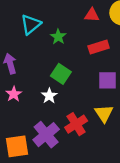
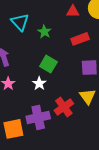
cyan triangle: (31, 24) -> (20, 22), turned -30
purple cross: (46, 135) -> (38, 117), turned 30

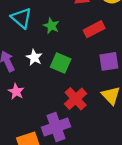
white star: (39, 83) -> (34, 57), moved
red cross: (64, 107) -> (76, 99), moved

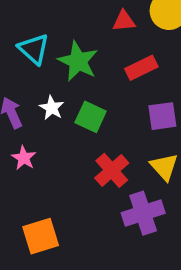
green star: (51, 26) -> (78, 61), size x1.6
purple cross: (56, 127) -> (143, 213), moved

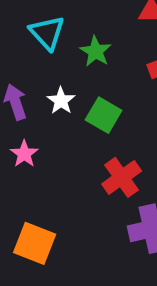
green star: (78, 61) -> (95, 51), size x0.7
orange square: (41, 236) -> (35, 243), turned 33

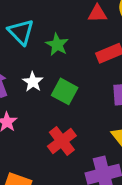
red cross: (122, 177) -> (62, 141), moved

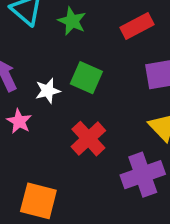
white star: (33, 82) -> (48, 91), moved, turned 30

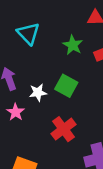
green star: (72, 21) -> (73, 45), moved

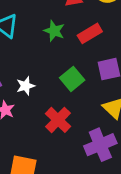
green square: (66, 86) -> (72, 79), moved, turned 30

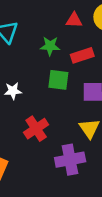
green star: (54, 31) -> (50, 46), turned -30
green square: (72, 79) -> (58, 80), moved, turned 35

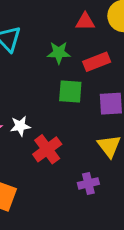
white star: (13, 91) -> (20, 126), moved
purple cross: (70, 160) -> (88, 183), size x0.6

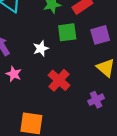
white star: (20, 126) -> (41, 48), moved

